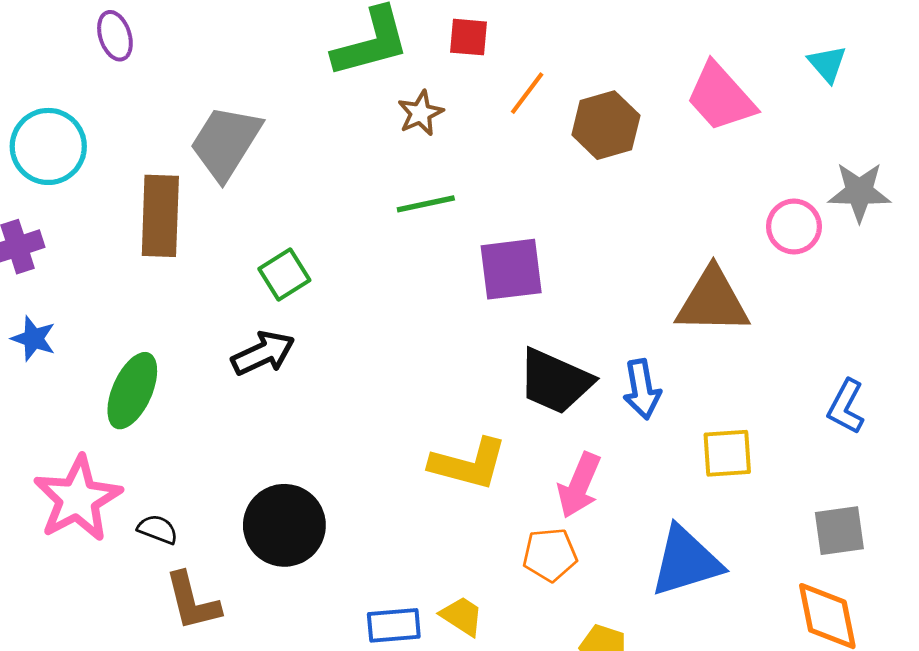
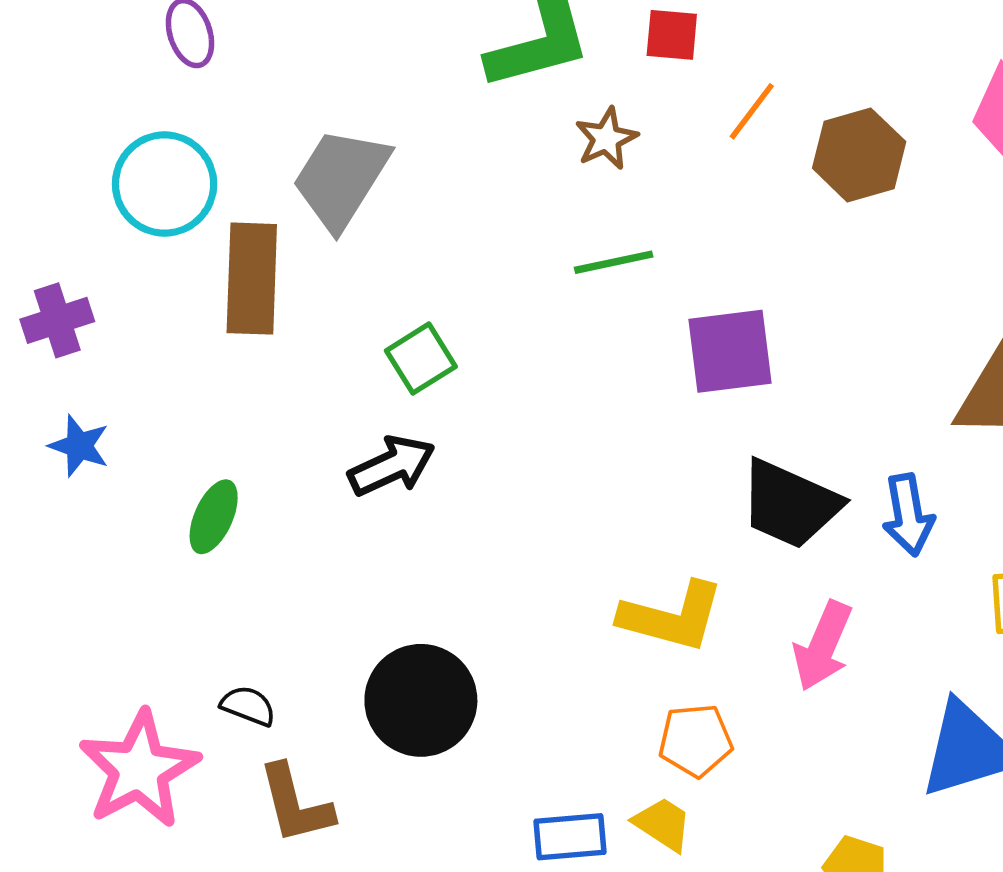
cyan circle: (48, 146) -> (165, 184), moved
green ellipse: (132, 391) -> (214, 517), size x0.7
pink star: (78, 499) -> (139, 769), moved
orange pentagon: (550, 555) -> (695, 740), moved

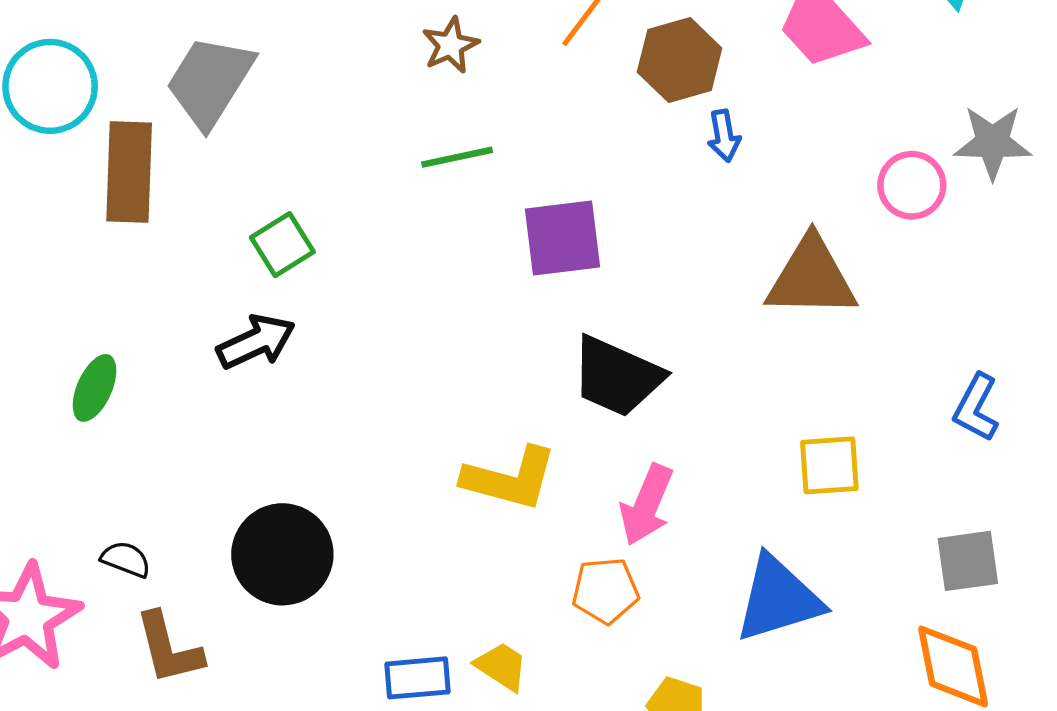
blue arrow: (908, 515) -> (724, 136), moved, size x0.7
orange pentagon: (695, 740) -> (605, 591), moved

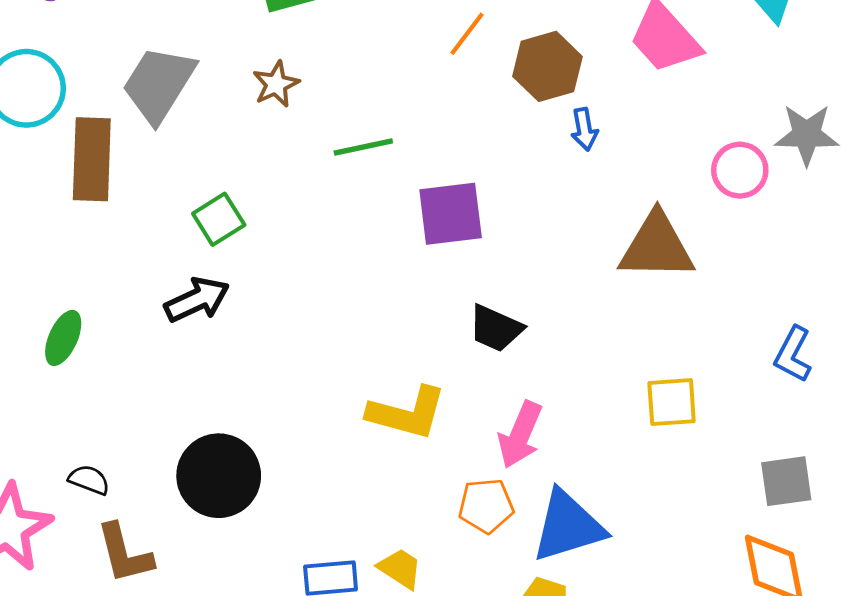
brown star: (450, 45) -> (276, 84), moved
black trapezoid: (617, 376) -> (496, 328), size x0.7
blue triangle: (778, 599) -> (568, 526), moved

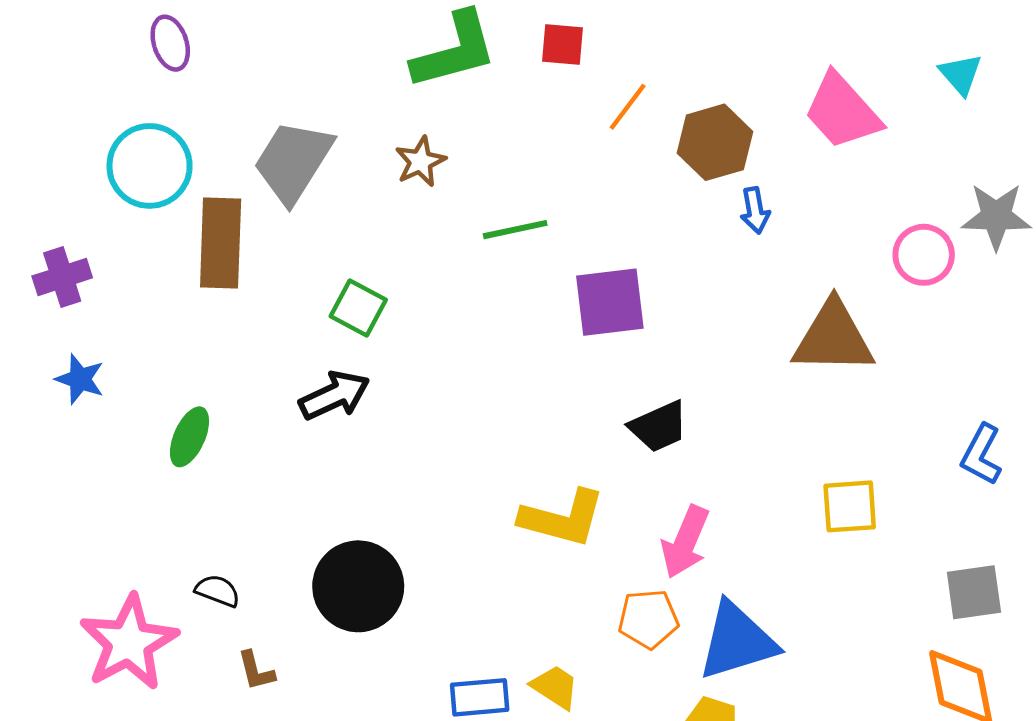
green square: (219, 219) -> (358, 308), turned -30
black trapezoid: (496, 328) -> (659, 426), turned -48
brown L-shape: (125, 553) -> (256, 671), size x0.6

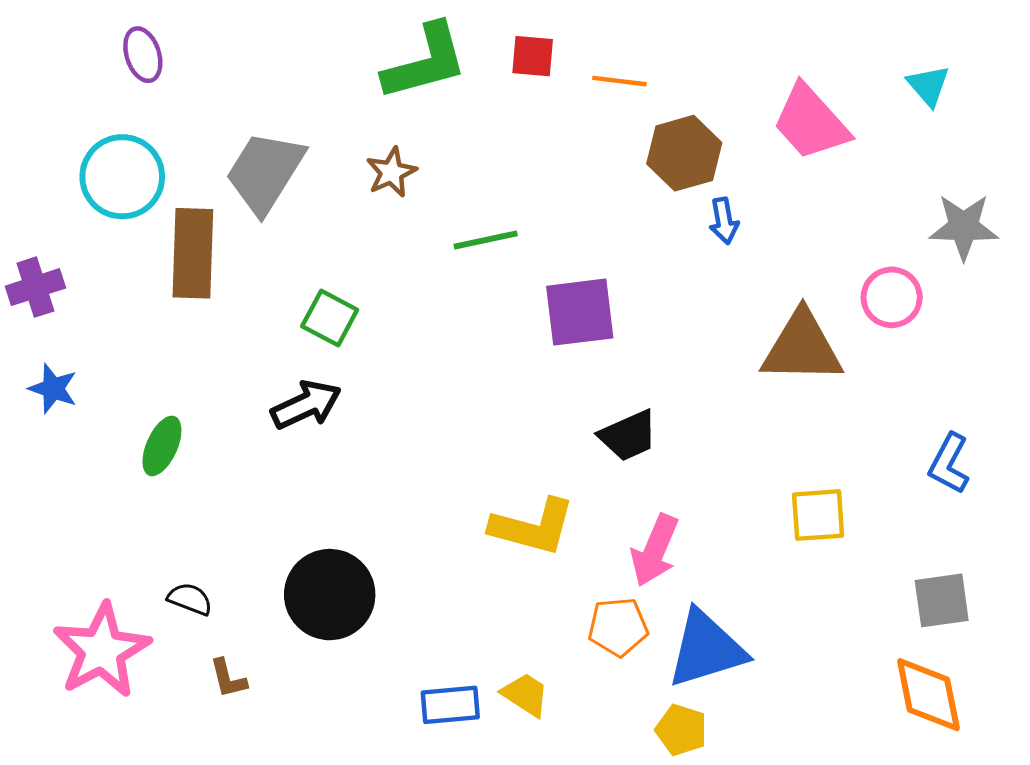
orange line: (628, 107) -> (619, 81), moved, turned 60
pink circle: (924, 255) -> (892, 297), moved

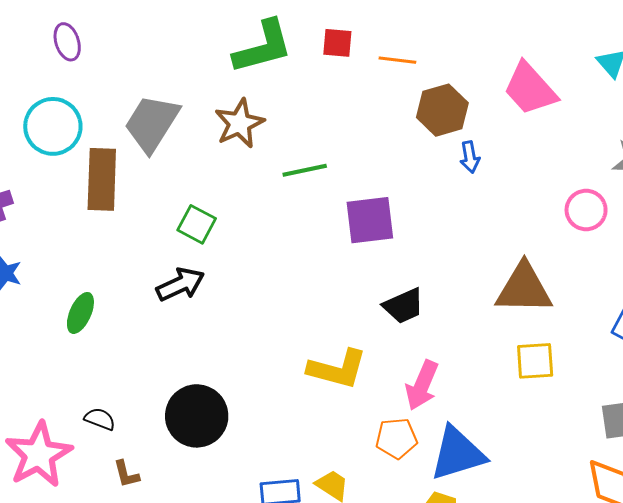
brown star: (391, 172) -> (239, 123), size x1.4
brown triangle: (802, 347) -> (524, 288), moved

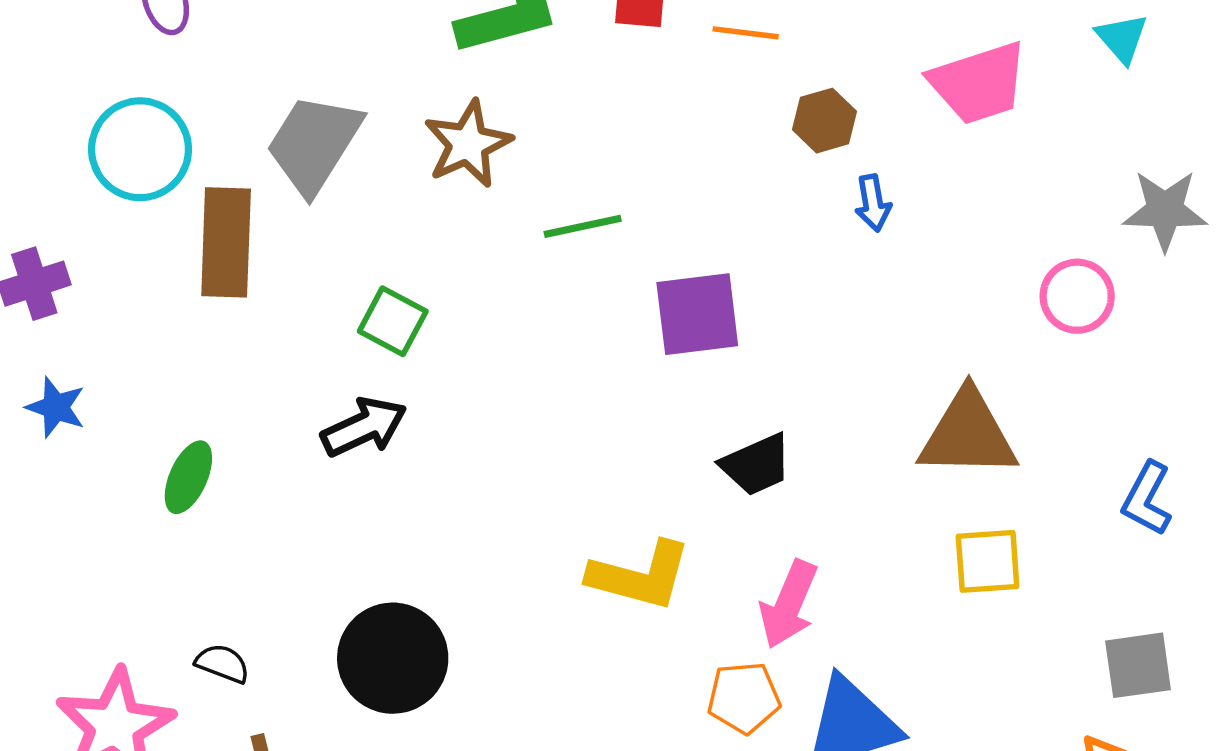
pink trapezoid: (530, 89) -> (979, 83), turned -66
brown hexagon: (442, 110) -> (824, 121), size x0.7

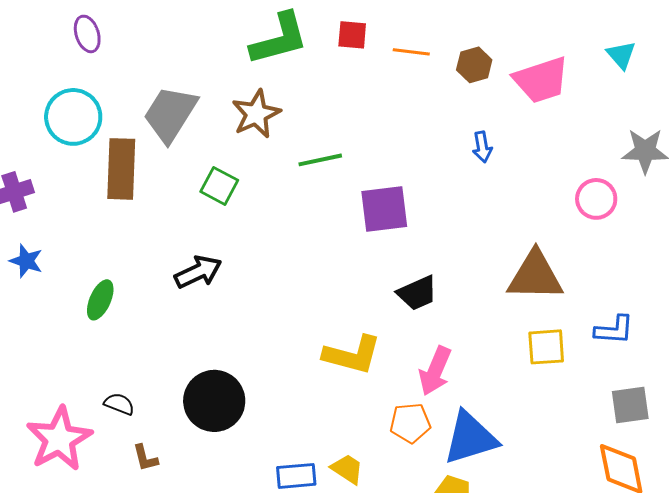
brown hexagon: (824, 121) -> (474, 65), moved
green square: (393, 321) -> (219, 186), moved
blue L-shape: (1147, 499) -> (614, 330), moved, turned -114

